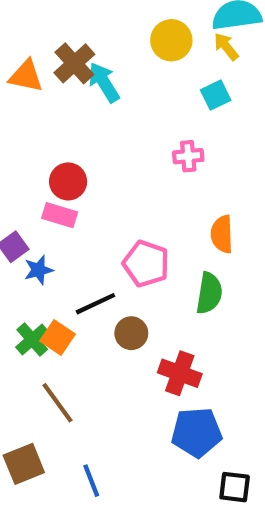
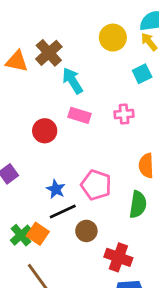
cyan arrow: (104, 82) -> (73, 81), moved
pink rectangle: (60, 215) -> (79, 115), moved
blue star: (39, 270) -> (56, 189), moved, turned -30

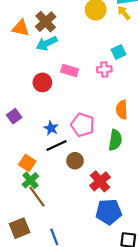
cyan square: (142, 74) -> (118, 52), moved
cyan arrow: (73, 81) -> (47, 43), moved, turned -84
orange square: (38, 234) -> (27, 163), moved
green cross: (21, 235) -> (30, 180), moved
red cross: (118, 257) -> (100, 181), turned 30

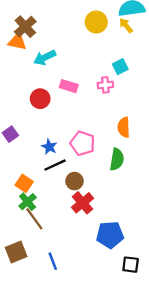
brown cross: (46, 22) -> (25, 27), moved
red cross: (100, 181) -> (82, 203), moved

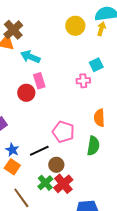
yellow arrow: (126, 25) -> (101, 29), turned 56
cyan arrow: (45, 57) -> (30, 57), turned 48
pink rectangle: (69, 86) -> (39, 81), moved, turned 56
blue star: (49, 147) -> (12, 150), moved
green cross: (28, 202) -> (45, 183), moved

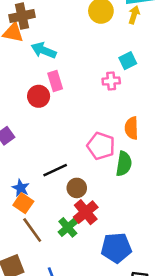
brown cross: (13, 30) -> (22, 16), turned 30
pink pentagon: (63, 132) -> (101, 146), moved
blue star: (12, 150) -> (21, 188), moved
orange square: (12, 167) -> (23, 203), moved
green cross: (45, 183) -> (68, 227), moved

